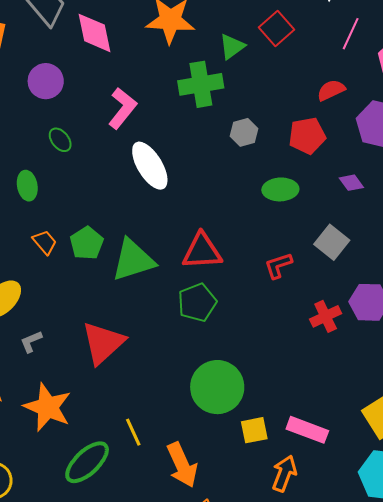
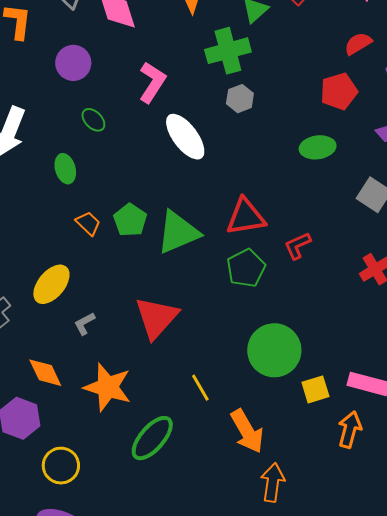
gray hexagon: (244, 132) -> (240, 99), moved
red L-shape: (278, 266) -> (298, 246), moved
yellow line: (133, 432) -> (200, 388), moved

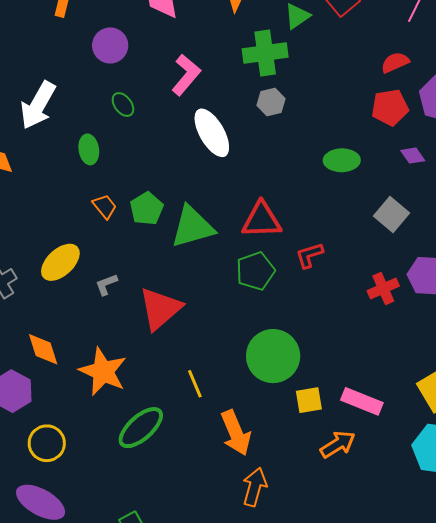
red pentagon: (339, 91) -> (390, 107), moved
gray L-shape: (85, 324) -> (106, 284), moved
orange arrow: (350, 430) -> (338, 444), turned 36

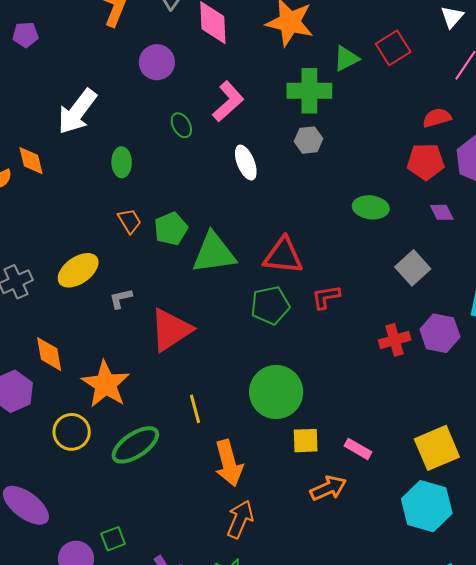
green ellipse: (123, 105) -> (181, 125), moved
white ellipse: (212, 133) -> (246, 163), size x0.7
pink rectangle: (362, 401) -> (358, 449), size x0.7
yellow circle: (47, 443) -> (72, 432), moved

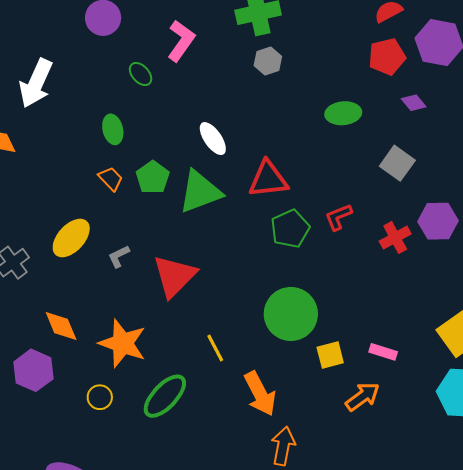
green ellipse: (122, 162) -> (113, 129), moved
white ellipse: (246, 163) -> (213, 139), moved
red L-shape: (326, 297) -> (338, 217), moved
green pentagon: (270, 305) -> (290, 229), moved
yellow circle: (72, 432) -> (100, 397), size x0.7

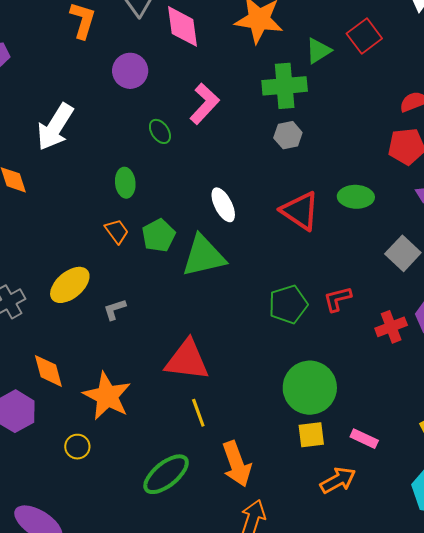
red triangle: (268, 179) -> (300, 211), moved, turned 33
red triangle: (174, 276) -> (187, 360), moved, turned 45
green circle: (291, 314) -> (310, 388), moved
green ellipse: (165, 396) -> (166, 474), moved

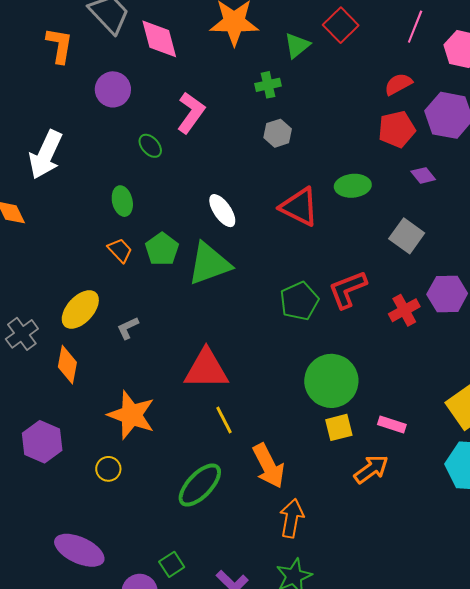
green cross: (285, 86) -> (268, 85), size x0.6
red L-shape: (337, 299) -> (348, 289), size x1.4
orange diamond: (48, 371) -> (67, 365), moved, turned 33

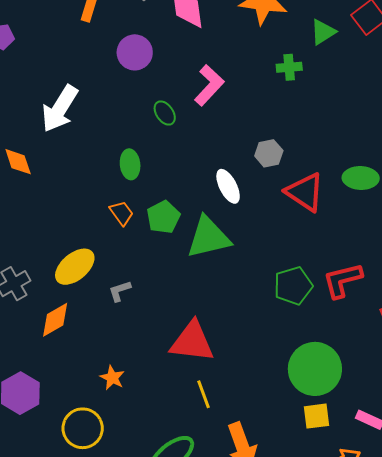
gray hexagon: (278, 133) -> (269, 153), moved
orange diamond: (67, 365) -> (55, 320), turned 42
orange star: (131, 415) -> (112, 378), size x0.5
yellow circle: (108, 469) -> (83, 428), size x1.6

